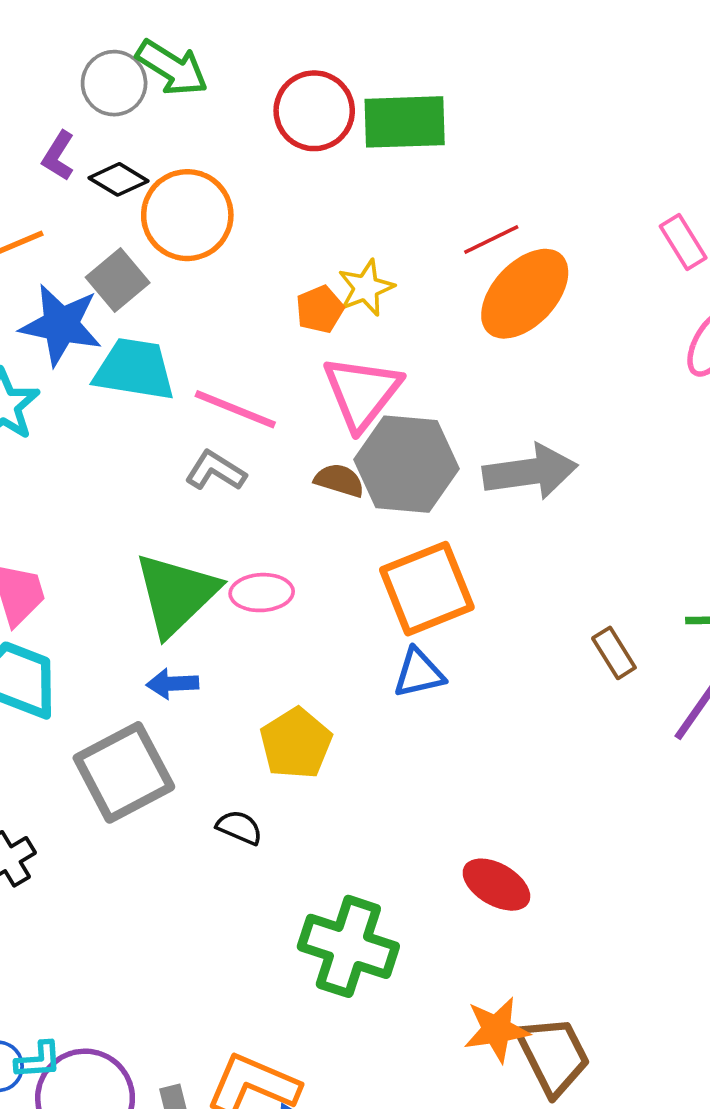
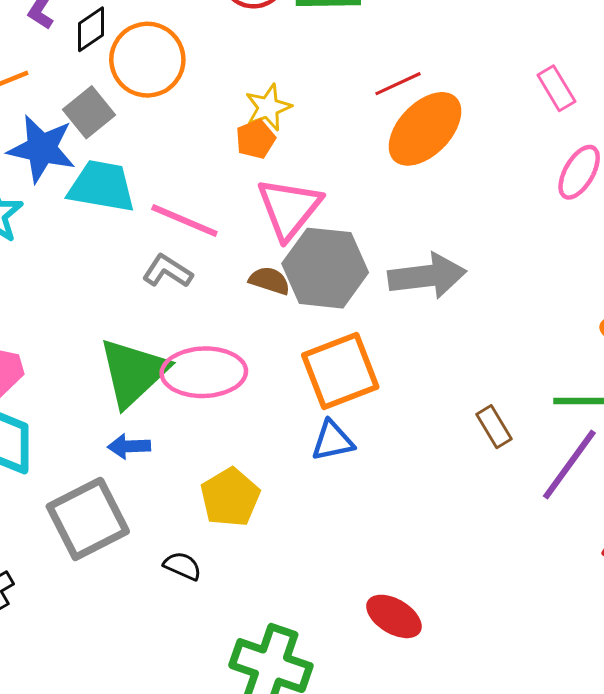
black diamond: (118, 179) -> (91, 29), turned -66
yellow star: (366, 288) -> (268, 107), moved
pink ellipse: (262, 593) -> (204, 372), size x1.6

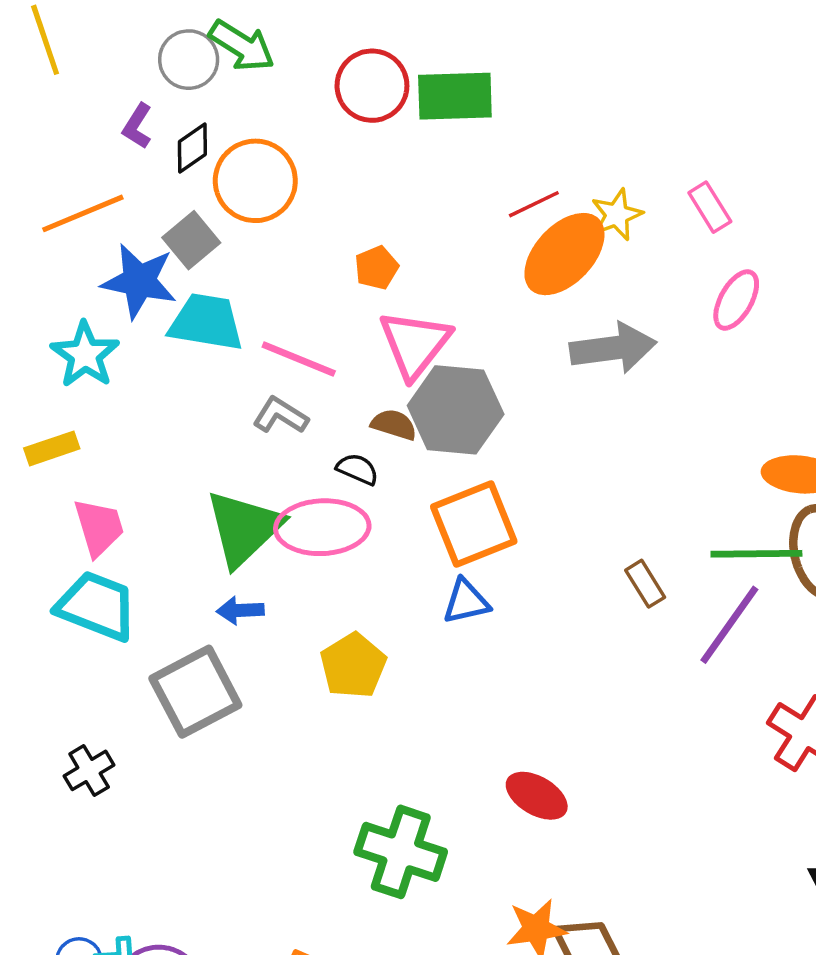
yellow star: (268, 107) -> (617, 215), moved
gray arrow: (427, 276) -> (613, 348), moved
black semicircle: (182, 566) -> (357, 469), moved

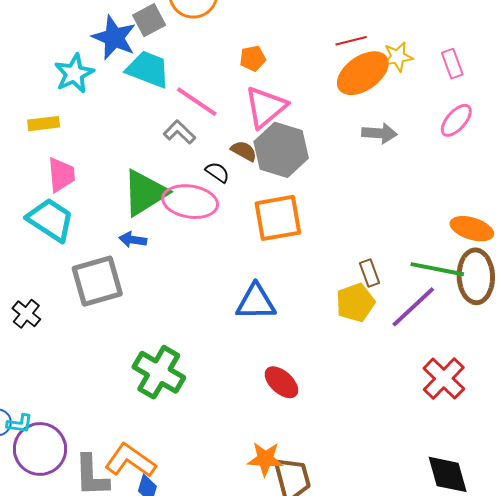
gray arrow: (613, 348) -> (379, 133), size x0.7
blue triangle: (466, 602) -> (256, 302), moved, size x1.4
yellow pentagon: (353, 666) -> (355, 303), moved
black cross: (89, 770) -> (26, 314), turned -32
green cross: (401, 852) -> (159, 372), moved

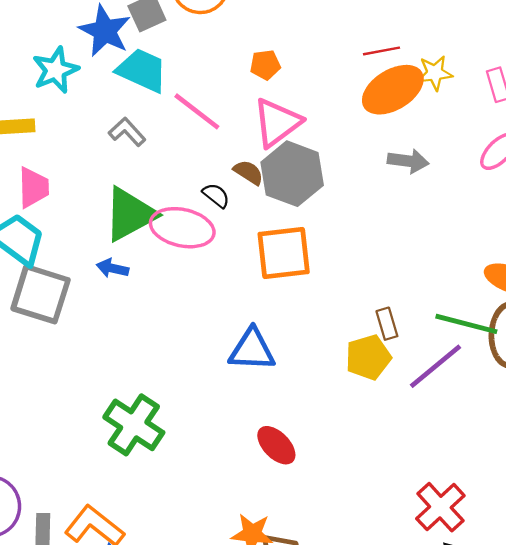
gray L-shape: (179, 132) -> (127, 132), moved
gray square: (97, 281) -> (41, 294), moved, turned 30
red cross: (444, 379) -> (440, 507), moved

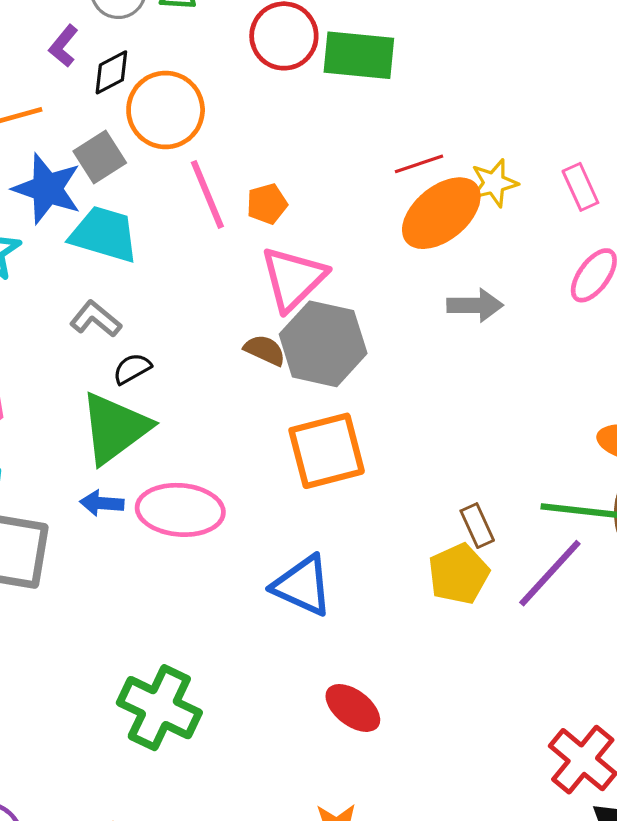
pink line: (197, 111) -> (207, 194), moved, turned 38
black semicircle: (216, 195) -> (132, 369), moved, turned -60
pink ellipse: (182, 228) -> (180, 510), moved
blue triangle: (252, 350) -> (303, 586), turned 30

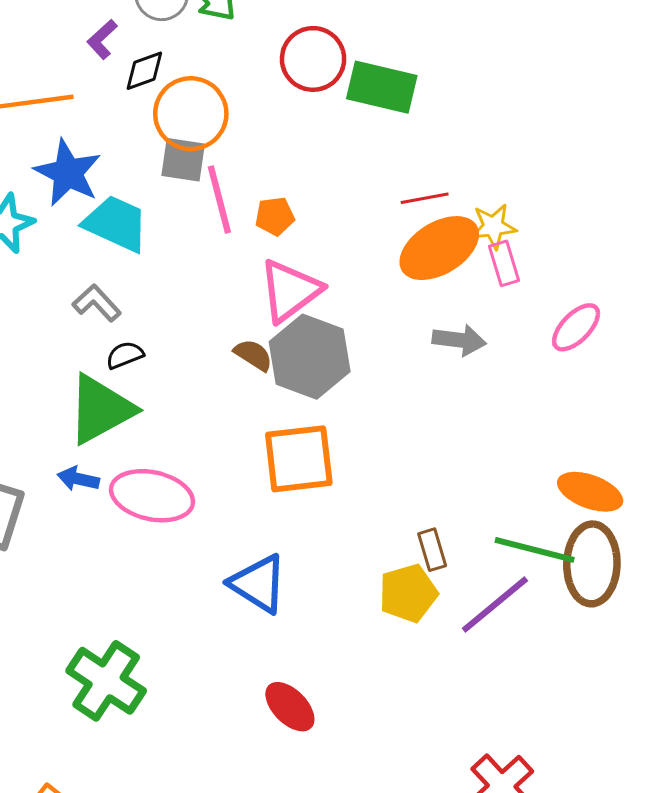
gray square: (100, 157) -> (183, 160), moved, turned 33
pink rectangle: (580, 187) -> (504, 263), moved

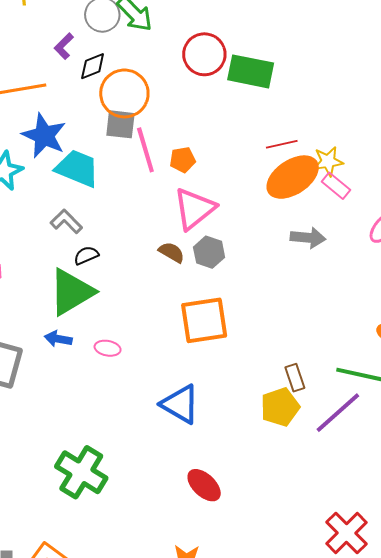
pink rectangle: (504, 263) -> (336, 186), turned -32
gray hexagon: (310, 357) -> (209, 252), size x0.6
pink ellipse: (152, 496) -> (108, 348), size x0.5

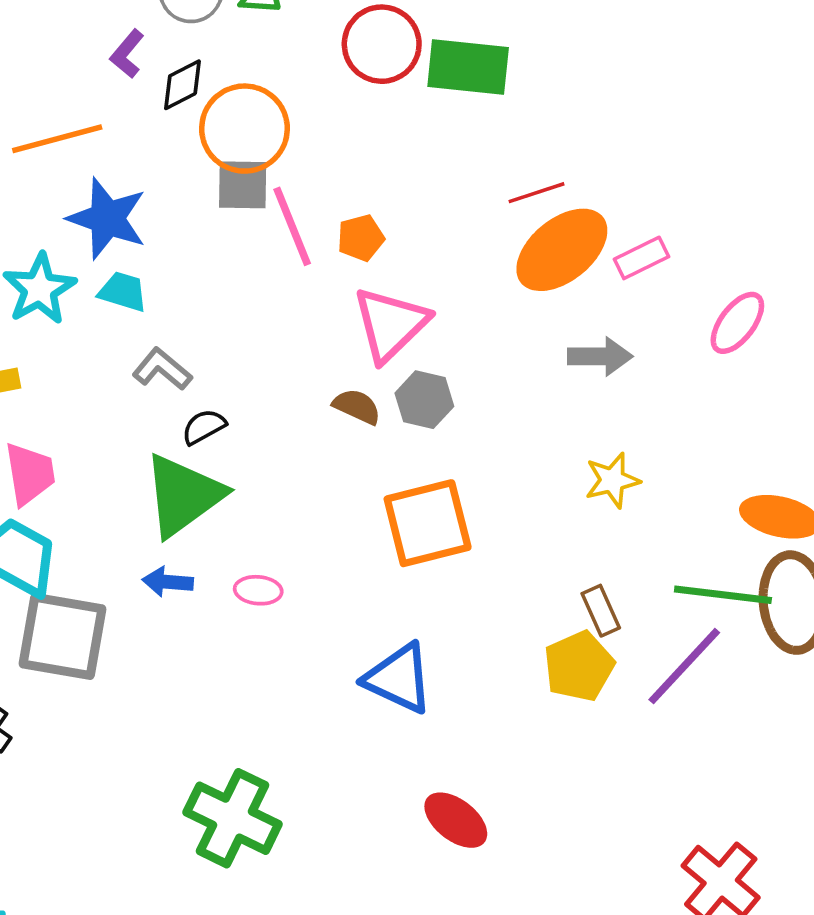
yellow star: (328, 161) -> (612, 480), moved
cyan trapezoid: (77, 168) -> (123, 292), moved, size x0.6
pink rectangle: (336, 186) -> (642, 258), turned -60

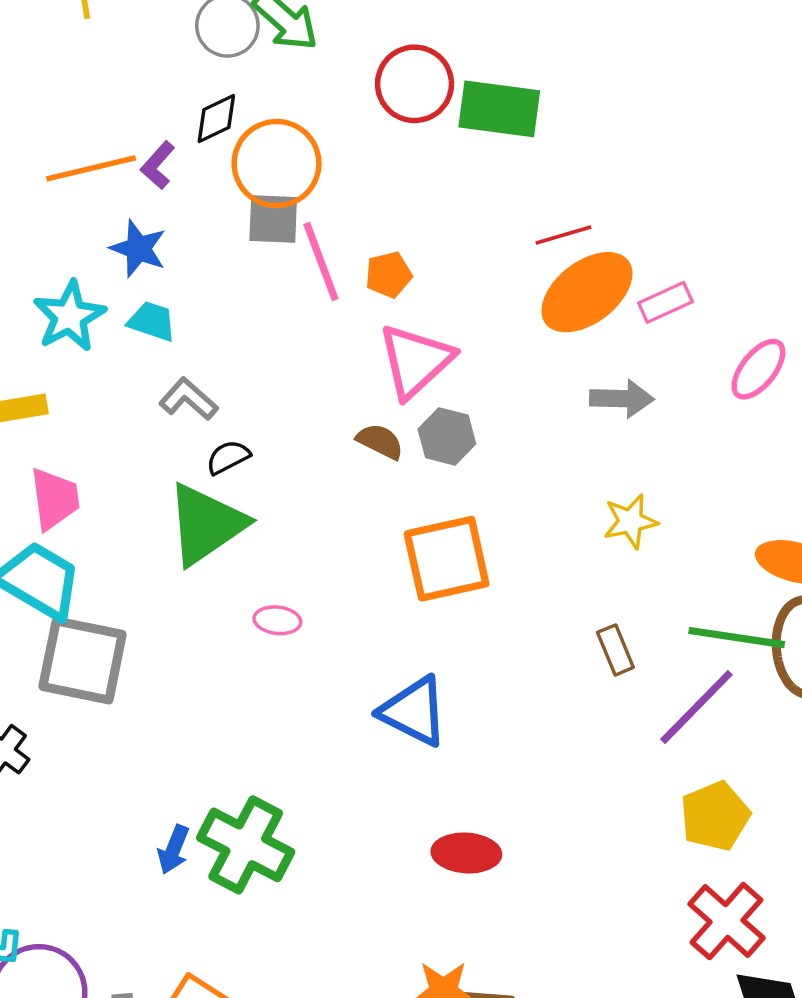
purple L-shape: (127, 54) -> (158, 165), moved
blue star: (107, 218) -> (138, 249), size x0.7
blue arrow: (168, 582) -> (173, 849), moved, turned -75
yellow pentagon: (579, 666) -> (715, 816), moved
red ellipse: (456, 820) -> (466, 853), turned -36

